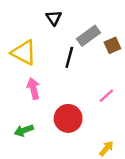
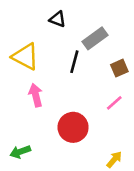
black triangle: (54, 18) -> (58, 19), turned -35
brown square: (112, 45) -> (119, 68), moved
green arrow: (24, 130) -> (20, 152), moved

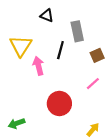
gray rectangle: (95, 38) -> (77, 31), turned -66
yellow triangle: (25, 57) -> (21, 46), turned 35
pink arrow: (36, 95) -> (38, 66), moved

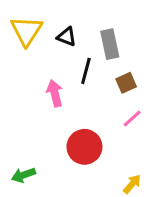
black triangle: (47, 16) -> (67, 37), moved
yellow triangle: (21, 46) -> (26, 31), moved
brown square: (97, 55) -> (126, 83), moved

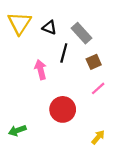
gray rectangle: (110, 44) -> (81, 33), turned -30

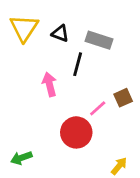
gray rectangle: (81, 33) -> (99, 40), turned -30
brown square: (94, 62) -> (123, 98), moved
pink line: (98, 88) -> (98, 108), moved

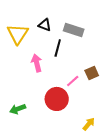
yellow triangle: (24, 28) -> (18, 34), moved
green arrow: (21, 158) -> (18, 109), moved

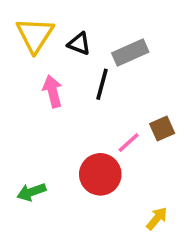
gray rectangle: (74, 30) -> (130, 53), turned -42
yellow triangle: (18, 34) -> (35, 35), moved
pink arrow: (37, 63) -> (53, 91), moved

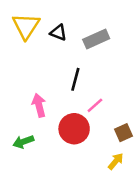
black line: (102, 84) -> (75, 79), moved
pink arrow: (53, 91) -> (39, 105), moved
brown square: (162, 128) -> (123, 133), moved

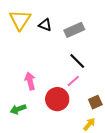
black line: (75, 79) -> (77, 61), moved, turned -60

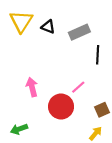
black line: (77, 61) -> (98, 55), moved, turned 48
green arrow: (18, 109) -> (19, 129), moved

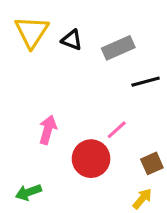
black line: (98, 55) -> (146, 82), turned 72
pink arrow: (32, 87) -> (48, 130), turned 30

